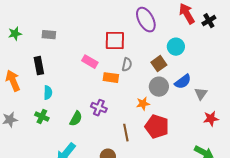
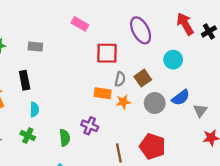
pink rectangle: (90, 62) -> (80, 24), moved
brown square: (159, 64) -> (143, 78), moved
orange star: (143, 104) -> (123, 102), moved
green semicircle: (76, 119) -> (65, 138), turned -35

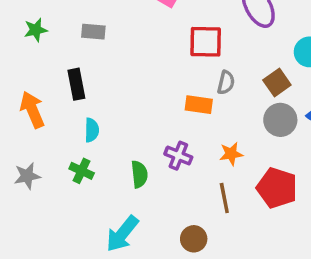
brown square: (143, 78) -> (277, 83), moved
orange star: (123, 102) -> (231, 154), moved

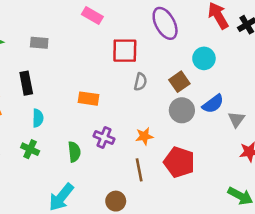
orange rectangle: (199, 105) -> (88, 99), moved

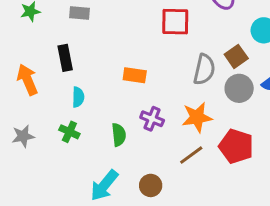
gray semicircle: (140, 82) -> (204, 69), moved, size x1.5
orange star: (144, 136) -> (197, 117), size x1.5
brown line: (139, 170) -> (191, 155), turned 65
brown circle: (116, 201) -> (151, 185), moved

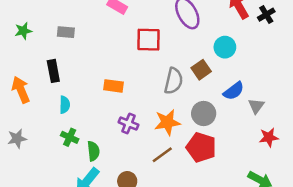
gray circle: (239, 88) -> (204, 114), moved
green cross: (69, 132) -> (70, 137), moved
green semicircle: (119, 135) -> (93, 151), moved

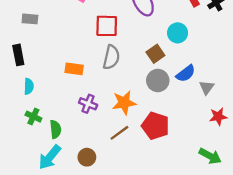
gray semicircle: (174, 81) -> (111, 57), moved
gray circle: (204, 114) -> (158, 81), moved

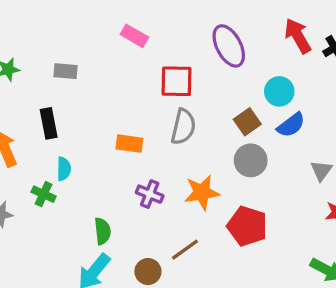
blue semicircle: (186, 74) -> (291, 125), moved
green cross: (33, 117) -> (44, 194), moved
brown line: (119, 133) -> (185, 250), moved

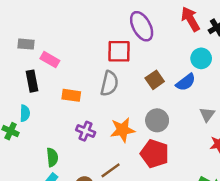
pink rectangle: (134, 36) -> (50, 60), moved
red square: (177, 81) -> (119, 51), moved
cyan circle: (279, 91) -> (201, 58), moved
black rectangle: (49, 123) -> (32, 81), moved
gray circle: (251, 160) -> (157, 120), moved

